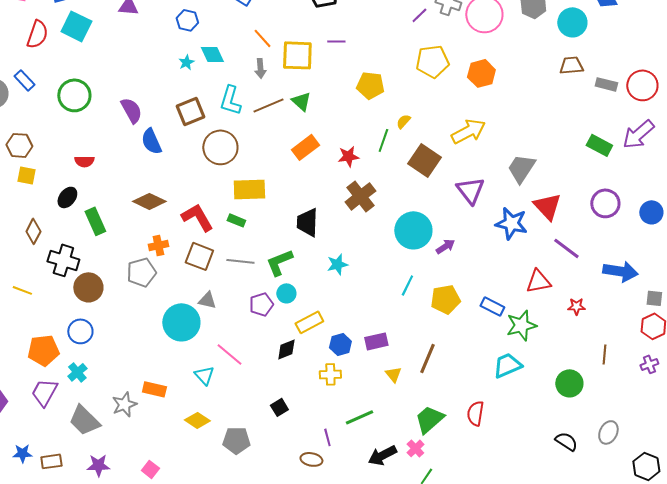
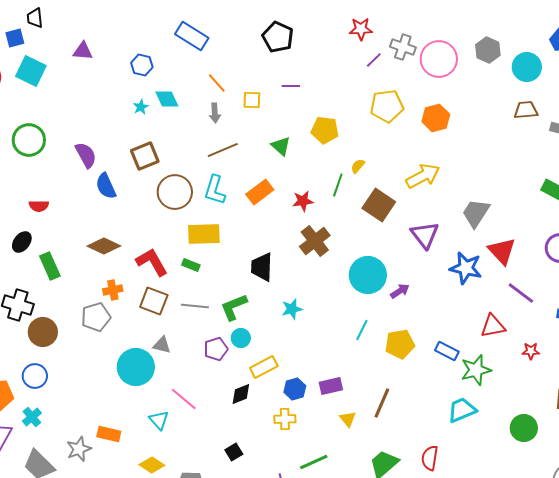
yellow square: (297, 55) -> (252, 100), size x0.6
cyan L-shape: (230, 100) -> (215, 190), moved
green triangle: (301, 101) -> (281, 146), moved

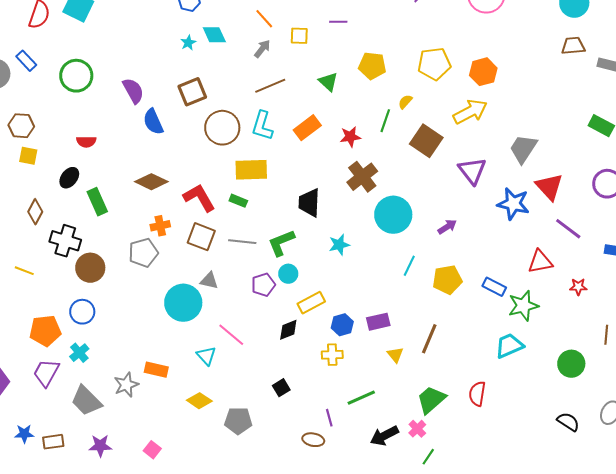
yellow pentagon: (387, 106) -> (434, 64), moved
gray arrow: (215, 113) -> (262, 49), turned -138
orange hexagon: (436, 118) -> (483, 72), moved
cyan circle: (368, 275) -> (393, 215), moved

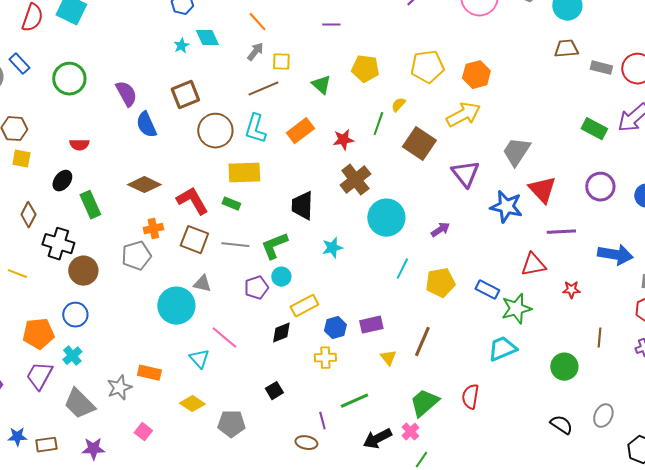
yellow square: (299, 36) -> (281, 62), moved
purple line: (568, 229) -> (561, 232), turned -40
pink square: (152, 450) -> (143, 432), moved

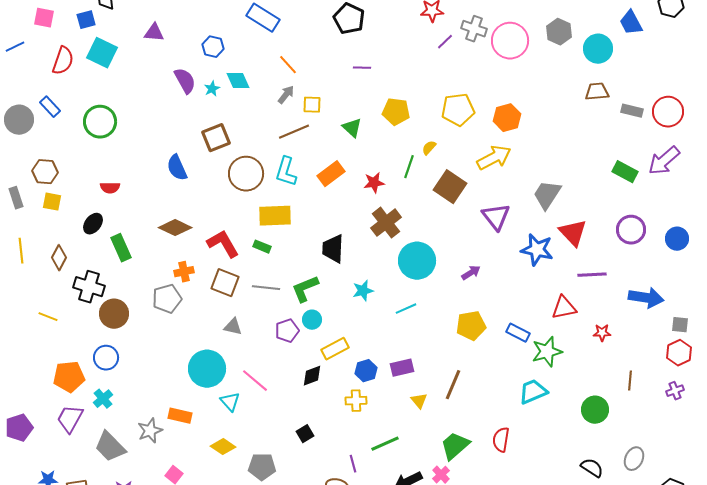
purple semicircle: (126, 94) -> (185, 81), moved
cyan line: (402, 269) -> (406, 309), moved, turned 40
cyan circle: (176, 306) -> (207, 369), moved

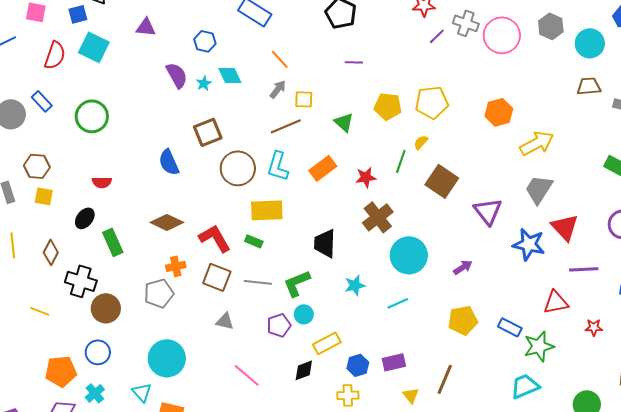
yellow pentagon: (458, 110) -> (432, 102), moved
yellow arrow: (494, 158) -> (537, 143), moved
cyan circle: (207, 369) -> (167, 358), moved
cyan triangle: (230, 402) -> (142, 392), moved

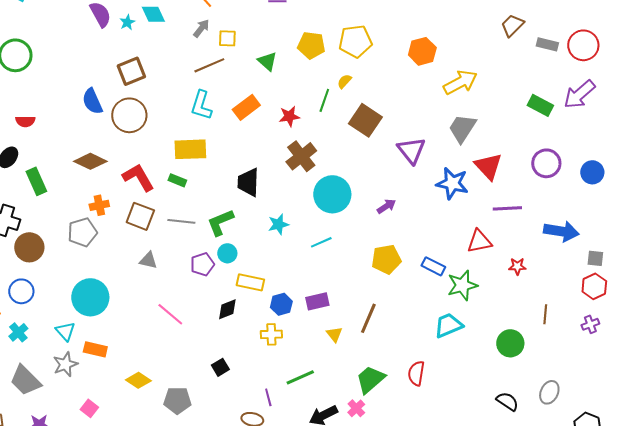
brown trapezoid: (589, 86) -> (512, 25), turned -40
brown circle: (238, 168) -> (129, 115), moved
yellow rectangle: (327, 343) -> (250, 282), turned 40

